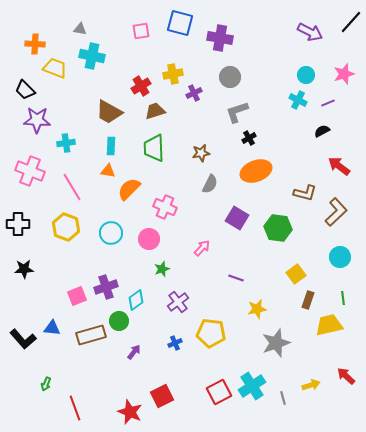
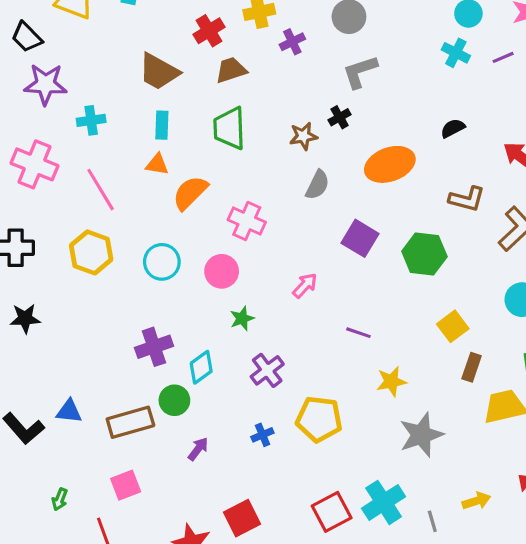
black semicircle: (322, 131) -> (453, 128), moved
black cross: (249, 138) -> (340, 117), moved
pink square: (77, 296) -> (126, 485), moved

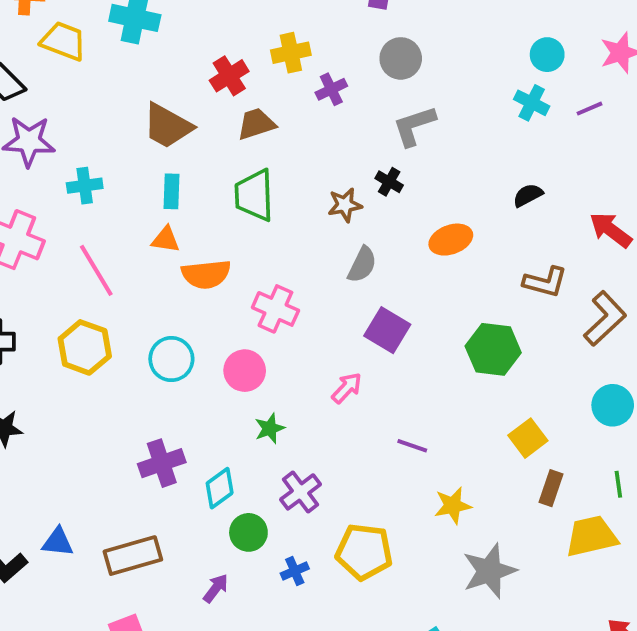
black cross: (340, 117) -> (389, 182), turned -30
orange ellipse: (390, 164) -> (451, 240), size x0.7
orange semicircle: (190, 193) -> (206, 274), turned -141
purple square: (360, 238) -> (387, 330), moved
green circle: (174, 400) -> (248, 532), moved

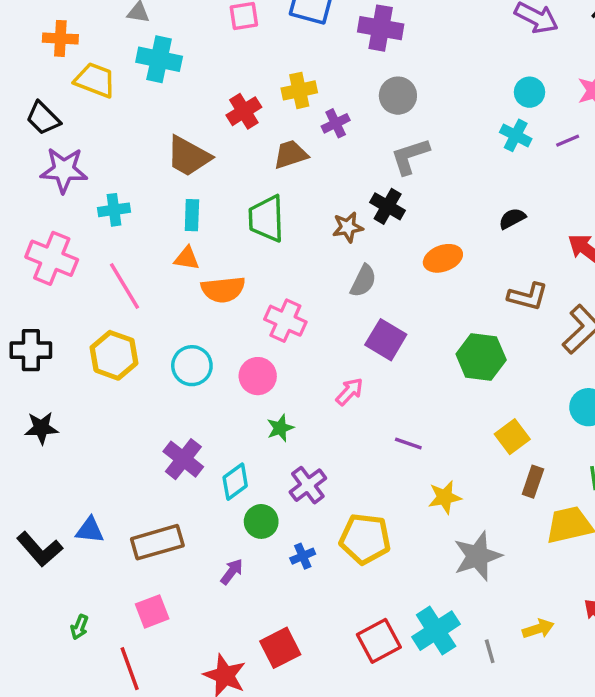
brown trapezoid: (256, 124) -> (291, 154), moved
black cross: (389, 182) -> (388, 206), size x1.4
purple cross: (162, 463) -> (183, 459), turned -33

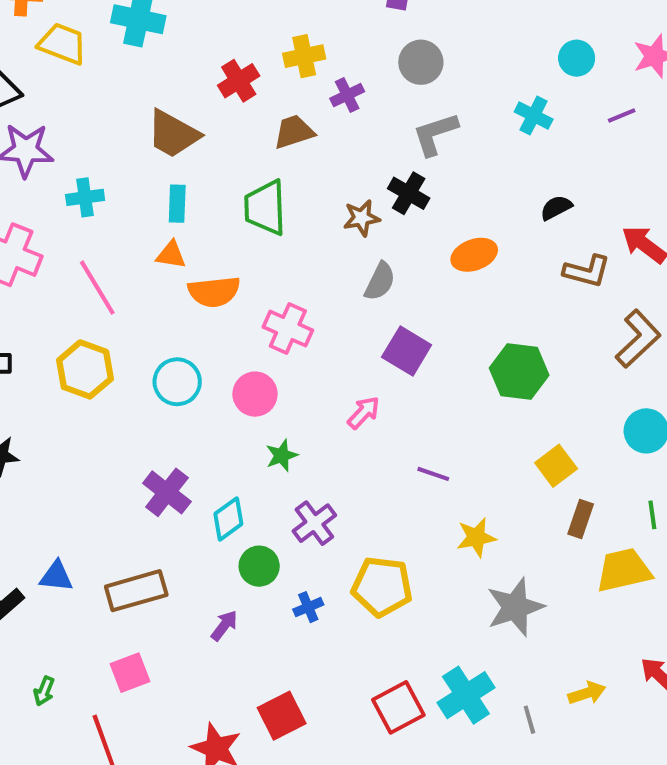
cyan cross: (516, 135) -> (534, 115), moved
brown L-shape: (528, 296) -> (587, 271), moved

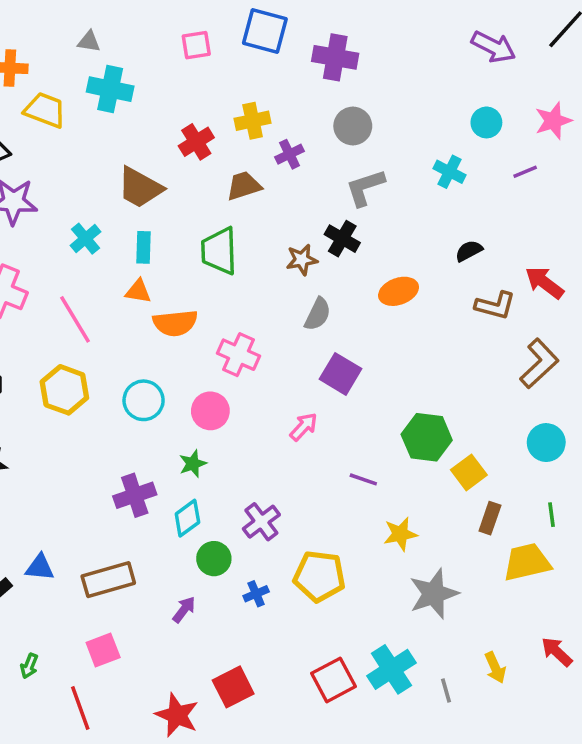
cyan cross: (85, 197) -> (86, 239), moved, turned -32
green hexagon: (519, 372) -> (427, 437), moved
green star: (282, 455) -> (193, 464), moved
purple cross: (167, 492) -> (135, 495), turned 33
yellow arrow: (587, 693) -> (495, 668), turned 84

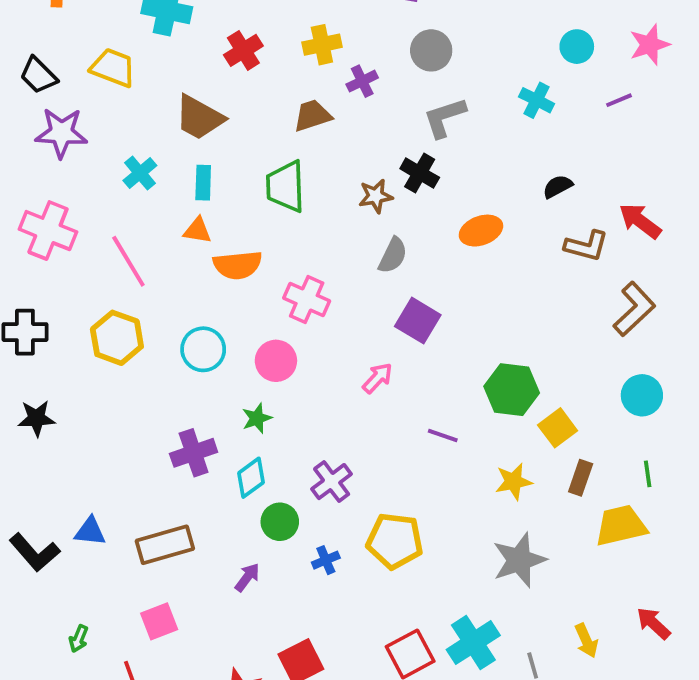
yellow trapezoid: (45, 110) -> (113, 68), moved
red cross: (196, 142) -> (243, 50), moved
yellow star: (400, 534) -> (514, 482), moved

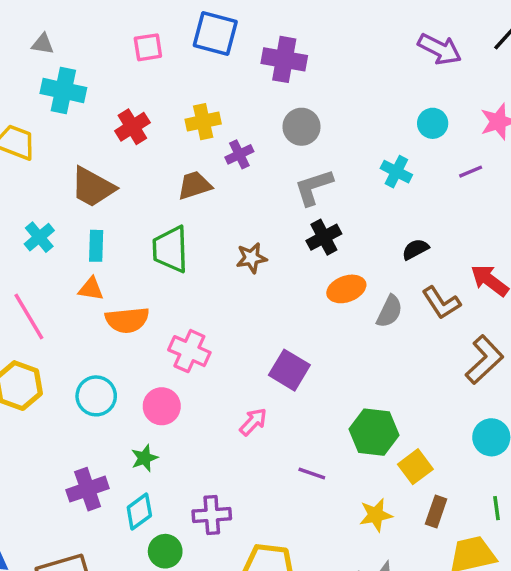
black cross: (420, 173) -> (324, 237), moved, turned 32
brown L-shape: (586, 246) -> (441, 303), turned 42
gray semicircle: (393, 255) -> (390, 311), moved
purple cross: (332, 482) -> (212, 515), turned 33

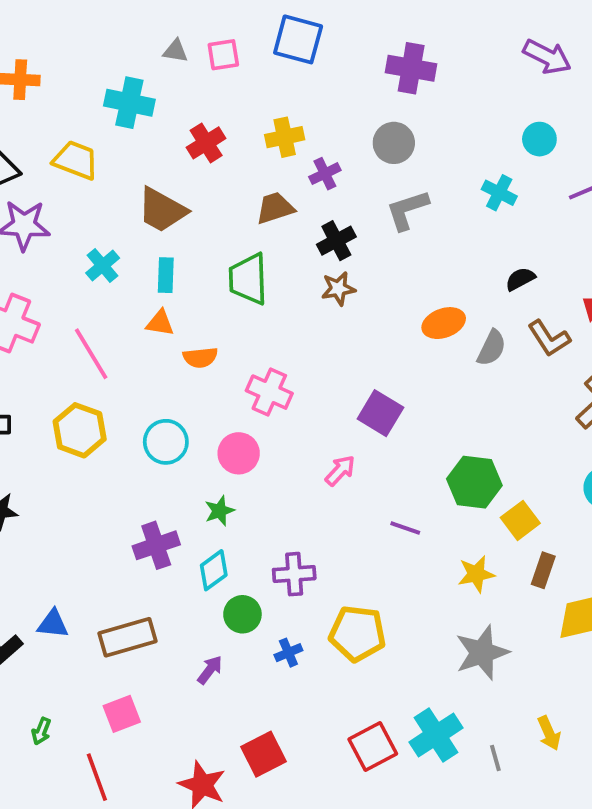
gray triangle: (43, 44) -> (175, 51), moved
purple cross: (284, 59) -> (411, 68), moved
black cross: (324, 237) -> (336, 241), moved
orange semicircle: (127, 320) -> (200, 358), size x0.7

